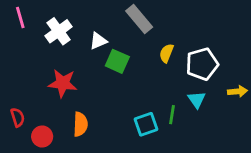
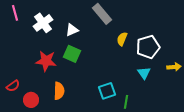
green square: (117, 61) -> (72, 54), moved
green line: (172, 115) -> (126, 102), moved
red semicircle: (18, 117) -> (13, 86), turned 72

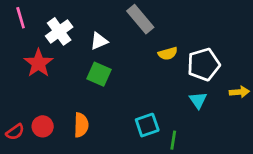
yellow semicircle: (122, 39) -> (168, 53), turned -128
red star: (46, 61) -> (38, 63), moved, turned 30
red semicircle: (13, 86) -> (15, 132), moved
red circle: (31, 100) -> (43, 126), moved

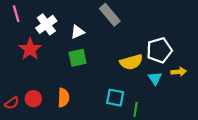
yellow semicircle: (168, 53) -> (131, 62), moved, size x1.5
green square: (99, 74) -> (77, 58), turned -36
yellow arrow: (239, 92) -> (179, 72), moved
cyan square: (147, 125) -> (115, 98), turned 30

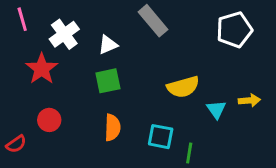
white pentagon: (159, 50) -> (234, 30), moved
orange semicircle: (63, 98) -> (112, 127), moved
red circle: (33, 99) -> (49, 120), moved

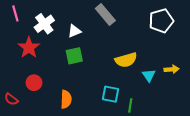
orange semicircle: (112, 127) -> (66, 99), moved
red semicircle: (16, 144) -> (11, 99), turned 72

